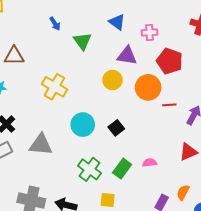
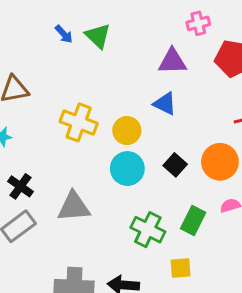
blue triangle: (117, 22) -> (165, 104), moved
green triangle: (82, 41) -> (98, 36), moved
yellow circle: (113, 80) -> (127, 131), moved
orange circle: (148, 87) -> (220, 162), moved

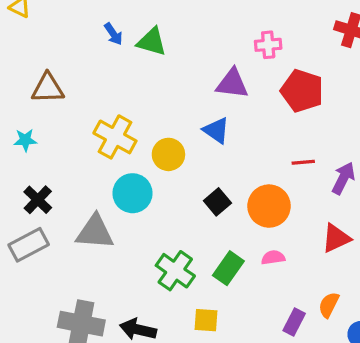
green triangle: (98, 36) -> (152, 42), turned -36
cyan circle: (127, 169) -> (132, 193), moved

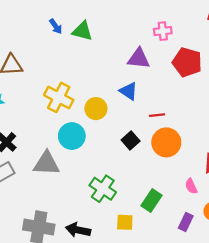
red line: (303, 162) -> (157, 115), moved
pink semicircle: (273, 258) -> (191, 186), moved, turned -105
green rectangle: (228, 268) -> (151, 200), moved

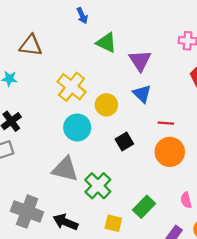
green triangle: (82, 31) -> (106, 43), moved
purple triangle: (139, 59) -> (140, 61), moved, turned 40
black square: (131, 140) -> (124, 142), moved
gray triangle: (47, 164) -> (65, 169), moved

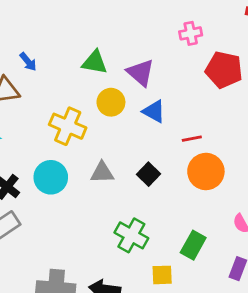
blue arrow: (82, 16) -> (28, 62), moved
yellow circle: (106, 105) -> (111, 102), moved
cyan circle: (77, 127) -> (51, 177), moved
gray triangle: (65, 169) -> (102, 173), moved, size x0.7

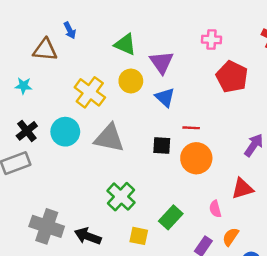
gray triangle: (102, 173) -> (109, 138), size x1.5
black square: (149, 174) -> (162, 146), moved, turned 36

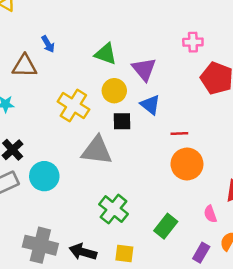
cyan circle: (65, 132) -> (44, 176), moved
black square: (162, 146) -> (122, 121), moved
yellow square: (139, 236) -> (124, 253), moved

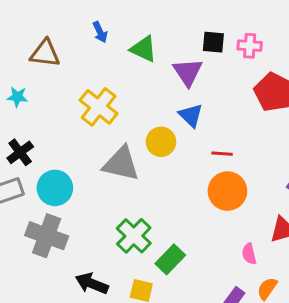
blue arrow: (48, 44) -> (100, 32), moved
yellow circle: (114, 91) -> (161, 142), moved
black square: (122, 121) -> (213, 42), moved
green rectangle: (166, 226) -> (170, 259), moved
gray cross: (40, 245) -> (47, 236), moved

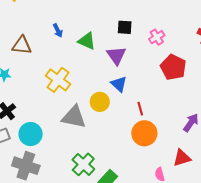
black square: (213, 42) -> (125, 27), moved
pink cross: (250, 46) -> (157, 37), turned -35
red line: (222, 154) -> (140, 109), turned 72

